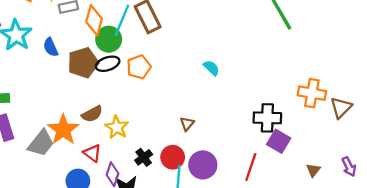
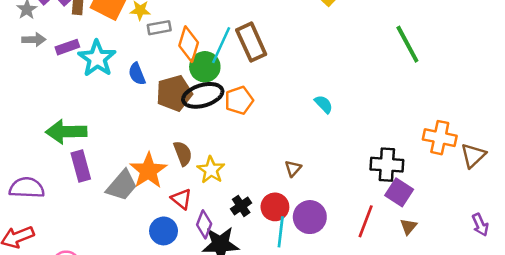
black ellipse: (108, 64) -> (203, 95), size x1.4
brown semicircle: (92, 114) -> (183, 153), turned -85
brown triangle: (313, 170) -> (409, 227), moved

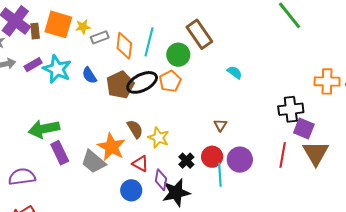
brown rectangle: (251, 42) -> (199, 34), moved
green circle: (205, 67) -> (178, 55), moved
gray trapezoid: (122, 185) -> (93, 162), turned 100
brown triangle: (409, 227) -> (316, 153), size x2.0

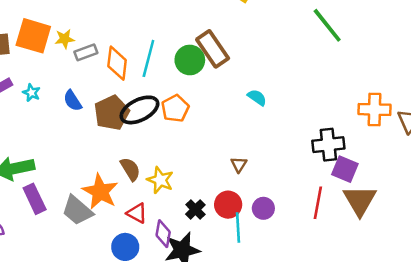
green circle: (178, 55) -> (190, 60), moved
cyan star: (57, 69) -> (32, 93), size x0.5
purple circle: (240, 160) -> (263, 208), size x0.7

